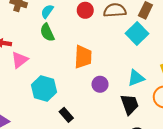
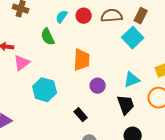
cyan semicircle: (47, 11) -> (62, 17), moved
black rectangle: (66, 115) -> (81, 115), moved

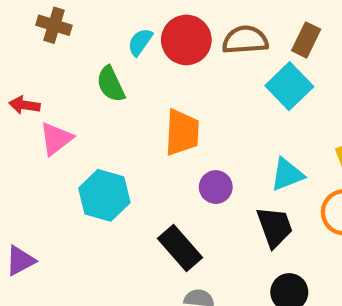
red circle: (84, 16) -> (186, 40), size x1.5
black rectangle: (81, 115) -> (180, 248), size x1.5

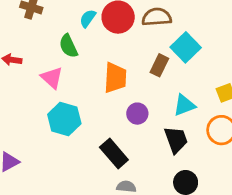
brown rectangle: (306, 40) -> (159, 65), moved
pink triangle: (56, 139) -> (52, 78), moved, turned -40

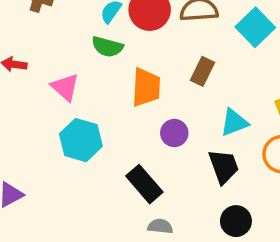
green semicircle: (68, 46) -> (107, 47), moved, turned -50
cyan square: (186, 47) -> (255, 27), moved

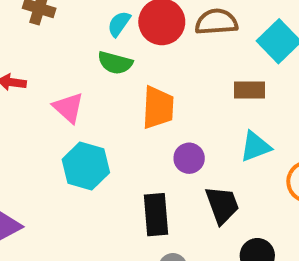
brown rectangle: (202, 71) -> (249, 90), moved, turned 64
black trapezoid: (224, 166) -> (222, 205), moved
black rectangle: (144, 184) -> (156, 215), turned 36

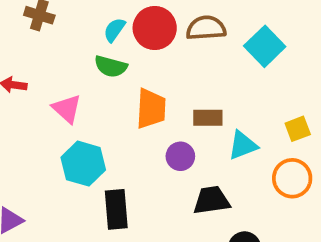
brown rectangle: (249, 90) -> (208, 118), moved
black trapezoid: (222, 205) -> (212, 200), turned -78
black rectangle: (156, 215) -> (116, 209), moved

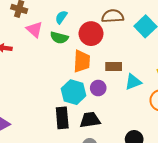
red circle: (155, 28) -> (91, 34), moved
pink triangle: (67, 109) -> (35, 29), moved
cyan hexagon: (83, 164) -> (74, 92), moved
black trapezoid: (212, 200) -> (90, 120), moved

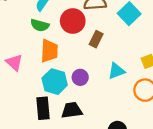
pink triangle: (35, 29) -> (14, 62), moved
orange trapezoid: (82, 61) -> (49, 51), moved
brown rectangle: (114, 66) -> (96, 39), moved, turned -63

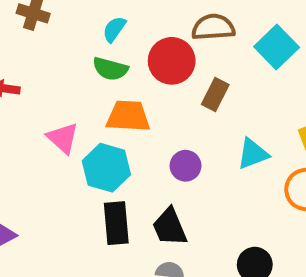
orange trapezoid: (49, 51) -> (128, 116), turned -90
cyan hexagon: (55, 82) -> (106, 168), moved
black trapezoid: (72, 110) -> (170, 227), turned -105

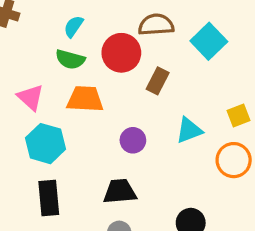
pink triangle: (63, 138) -> (31, 97), moved
cyan hexagon: (106, 168) -> (45, 144), moved
black rectangle: (116, 223) -> (49, 198), moved
black trapezoid: (170, 227) -> (120, 191), turned 108

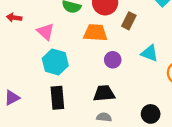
orange trapezoid: (85, 99) -> (95, 33), moved
cyan triangle: (189, 130) -> (150, 53), turned 42

